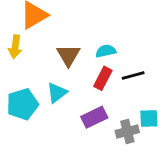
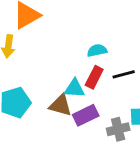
brown triangle: (68, 55) -> (60, 105), moved, turned -45
cyan triangle: (57, 93) -> (74, 88), moved, turned 40

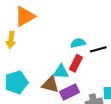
black line: (124, 74) -> (98, 49), moved

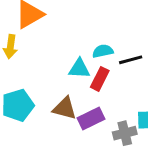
cyan triangle: (61, 72) -> (79, 69), moved

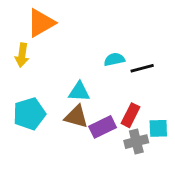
cyan triangle: (79, 69) -> (79, 92), moved
red rectangle: (100, 79) -> (130, 115), moved

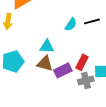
cyan semicircle: (114, 59) -> (71, 24), turned 136
black line: (142, 68) -> (92, 21), moved

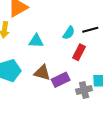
cyan triangle: (47, 46) -> (36, 41), moved
red rectangle: (82, 62) -> (79, 52), moved

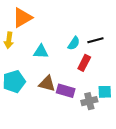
purple rectangle: (61, 80) -> (66, 91), turned 42

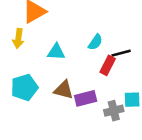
black line: (95, 40) -> (121, 53), moved
purple rectangle: (66, 91) -> (86, 98), turned -30

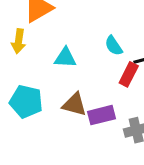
cyan semicircle: (95, 42) -> (114, 46), turned 112
cyan pentagon: (24, 87) -> (26, 101), turned 30

